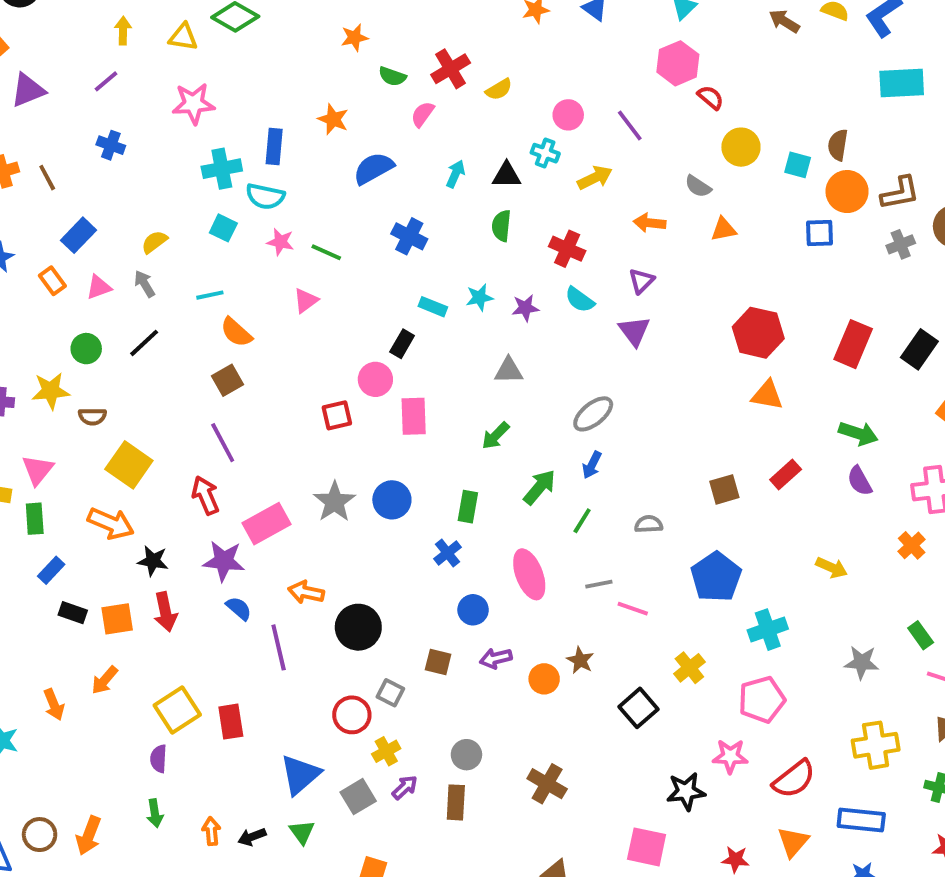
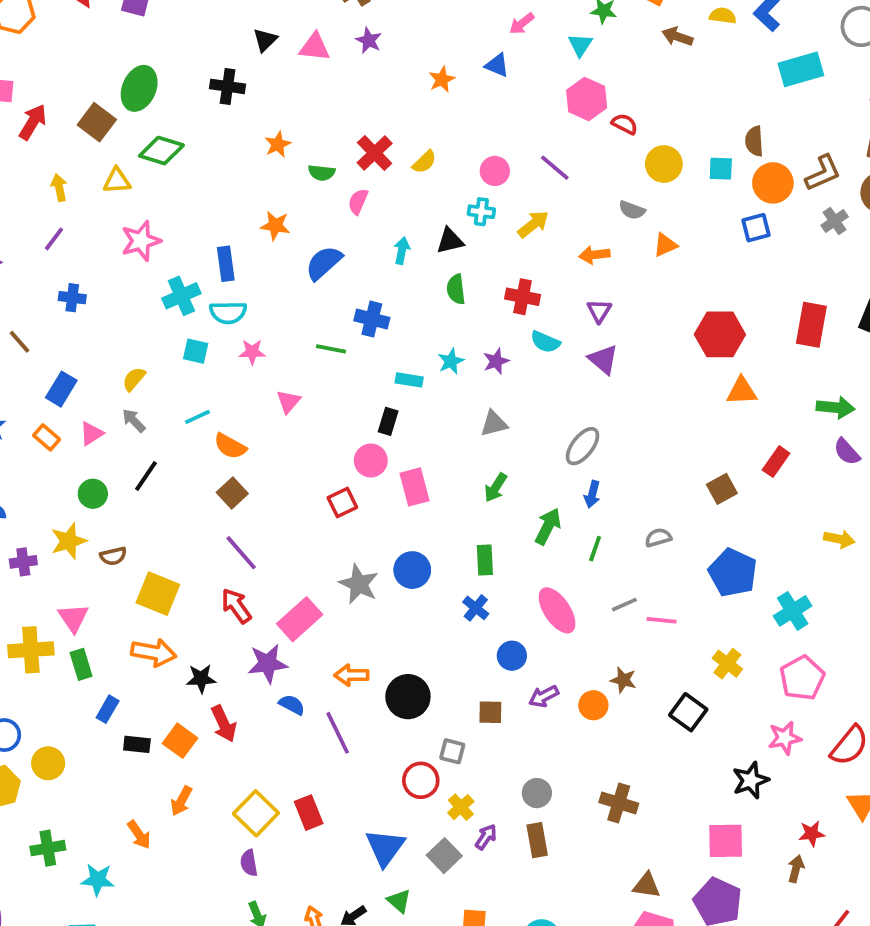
green line: (326, 252) -> (331, 349), moved
orange square: (117, 619) -> (180, 741), turned -32

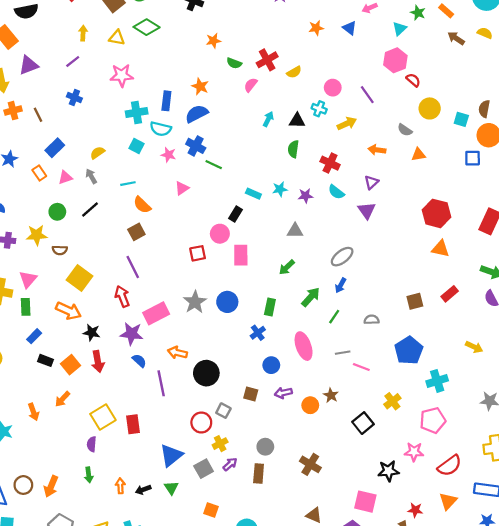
blue semicircle: (324, 263) -> (197, 114), moved
blue cross: (372, 319) -> (196, 146), moved

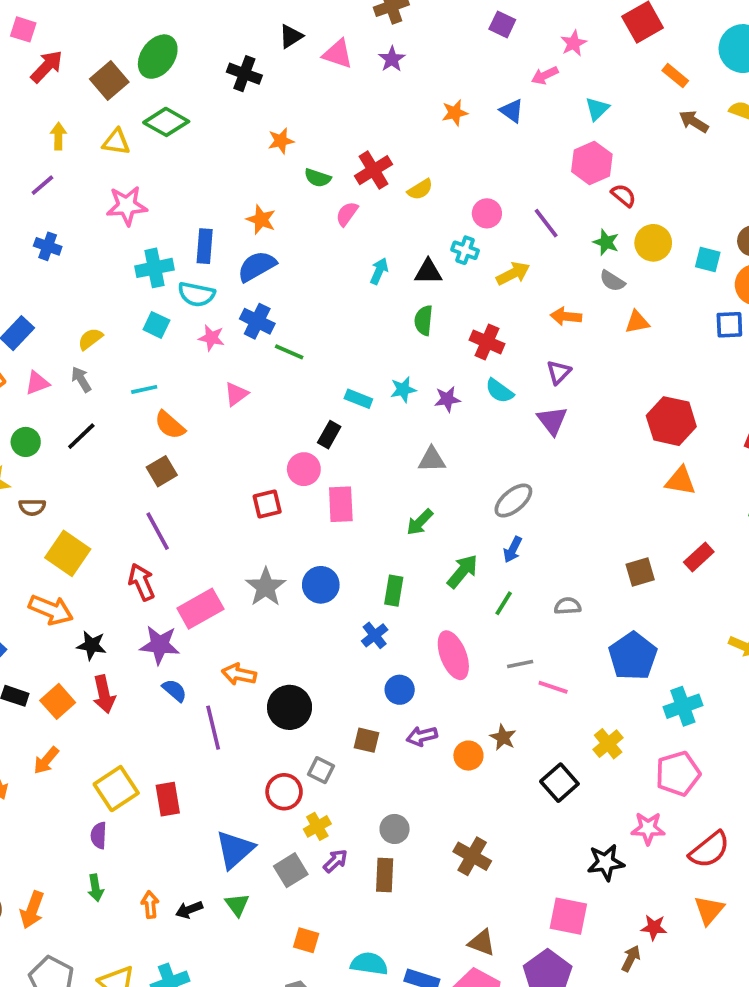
green star: (418, 13) -> (606, 242), moved

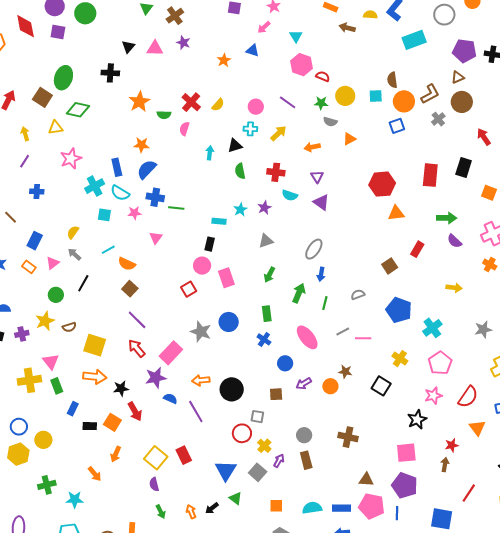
orange star: (281, 141) -> (139, 102), size x1.5
cyan semicircle: (196, 294) -> (120, 193), turned 36

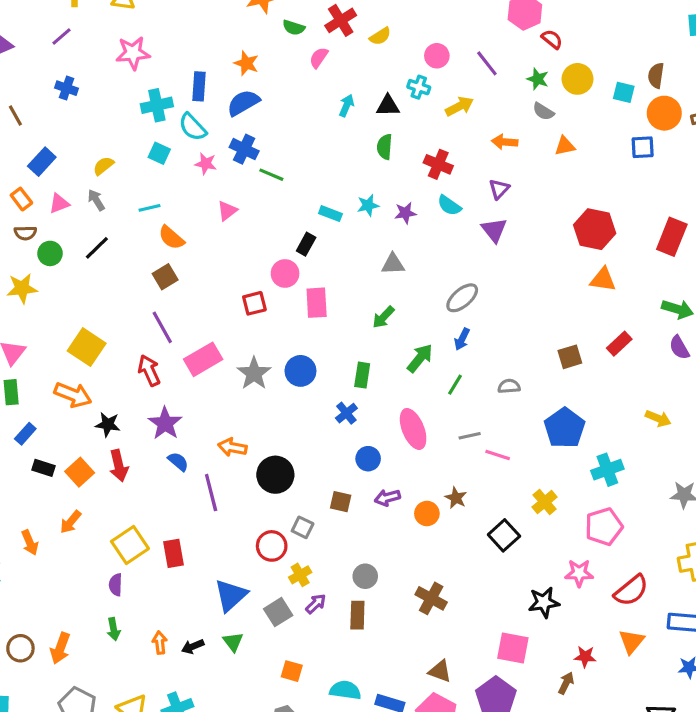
brown semicircle: (69, 327) -> (25, 233), moved
pink rectangle: (171, 353) -> (203, 359), moved
purple star: (156, 378) -> (165, 423), turned 30

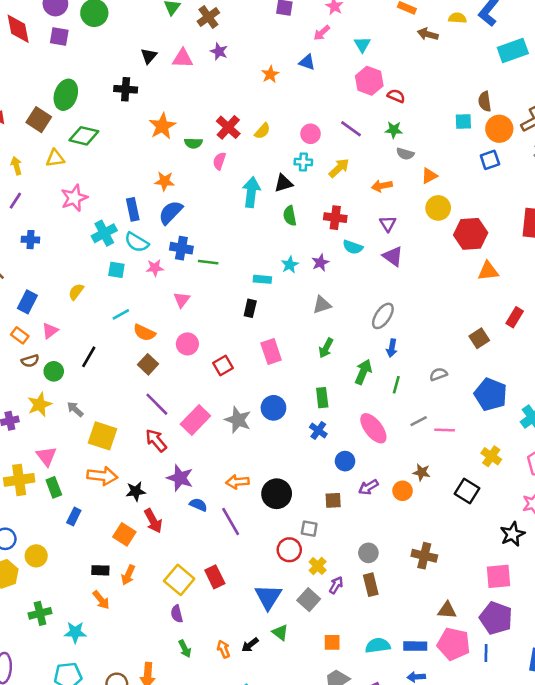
yellow circle: (578, 79) -> (438, 208), moved
cyan arrow: (346, 106) -> (251, 192), size x1.6
gray arrow: (96, 200) -> (75, 409), moved
pink circle: (285, 273) -> (187, 344), moved
black rectangle: (44, 468) -> (100, 570), moved

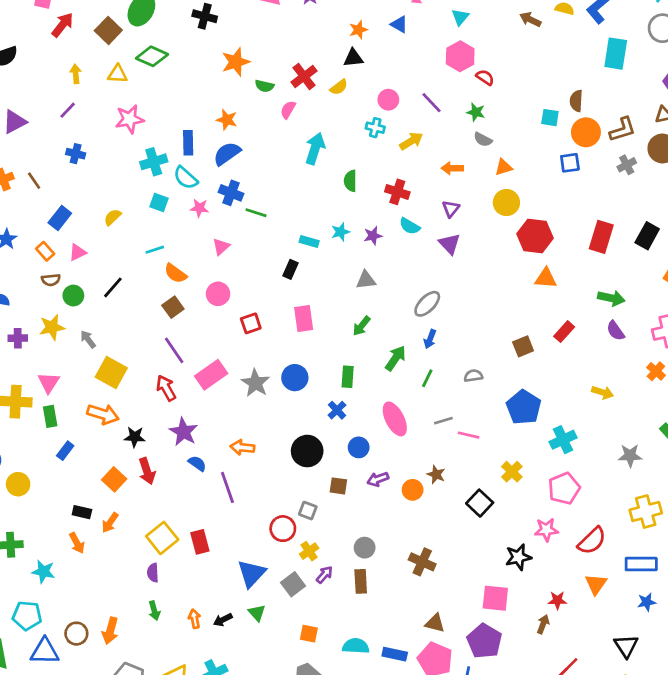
cyan rectangle: (513, 51) -> (616, 54), turned -72
black triangle: (283, 183) -> (353, 58), moved
black circle: (277, 494) -> (307, 451), moved

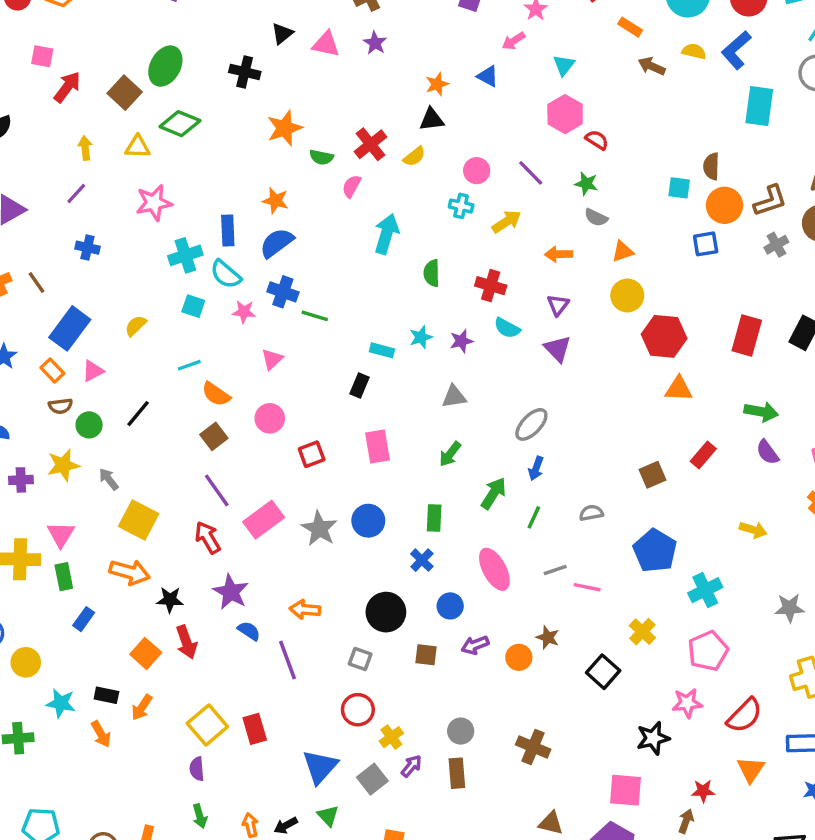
blue rectangle: (60, 218) -> (70, 328), size x1.4
gray square: (308, 511) -> (360, 659), moved
cyan star: (43, 572) -> (61, 703), moved

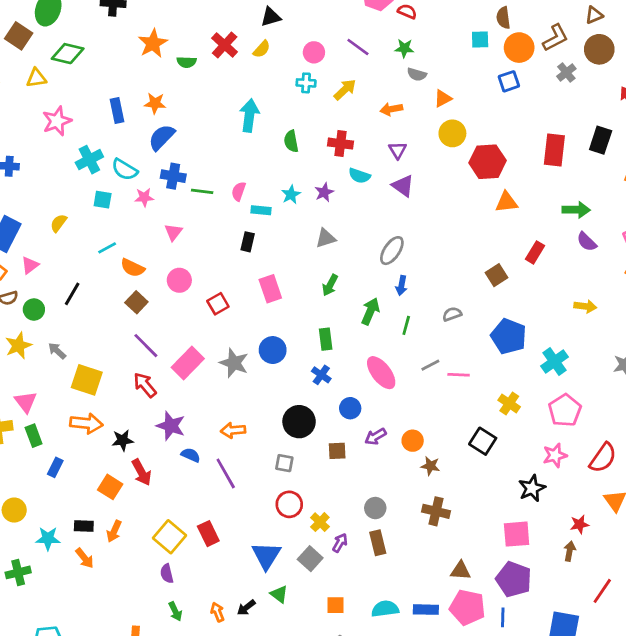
pink semicircle: (352, 186) -> (239, 191), moved
blue rectangle: (228, 230) -> (117, 110), moved
brown star: (548, 637) -> (430, 466), moved

